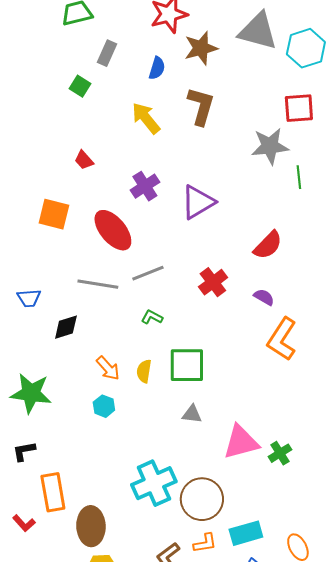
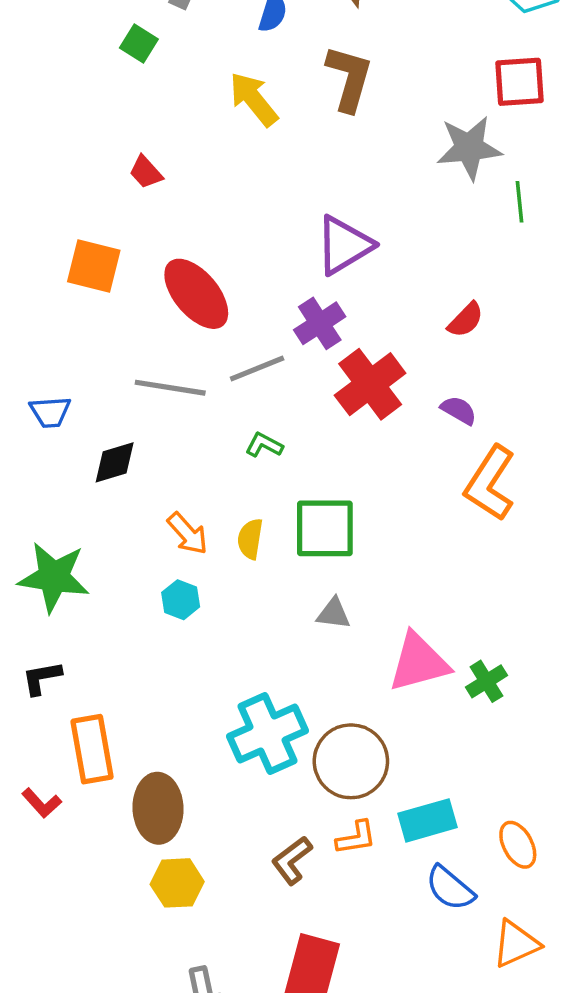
purple cross: (145, 186) -> (320, 323), moved
red semicircle: (268, 245) -> (466, 320), size x0.7
red cross: (213, 282) -> (370, 384), size x1.4

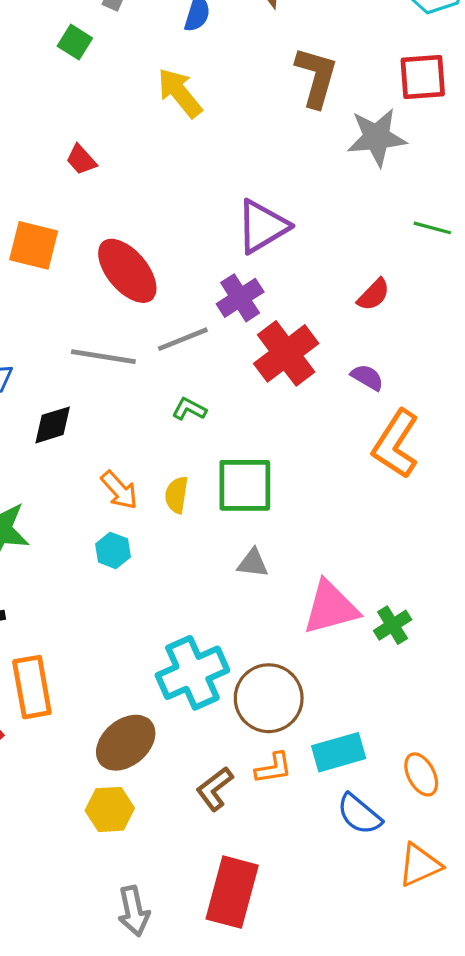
brown L-shape: (349, 78) -> (316, 77), moved
green line: (520, 202) -> (432, 228), moved, turned -69
brown ellipse: (158, 808) -> (126, 743), moved, turned 52

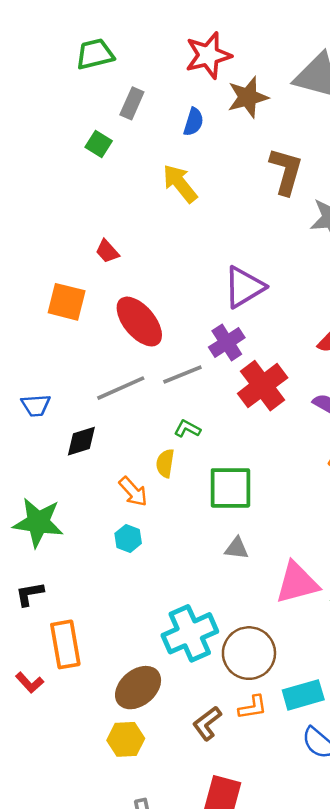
red trapezoid: (81, 160) -> (107, 251), moved
gray line: (103, 357) -> (121, 388), turned -33
yellow semicircle: (177, 495) -> (165, 463), moved

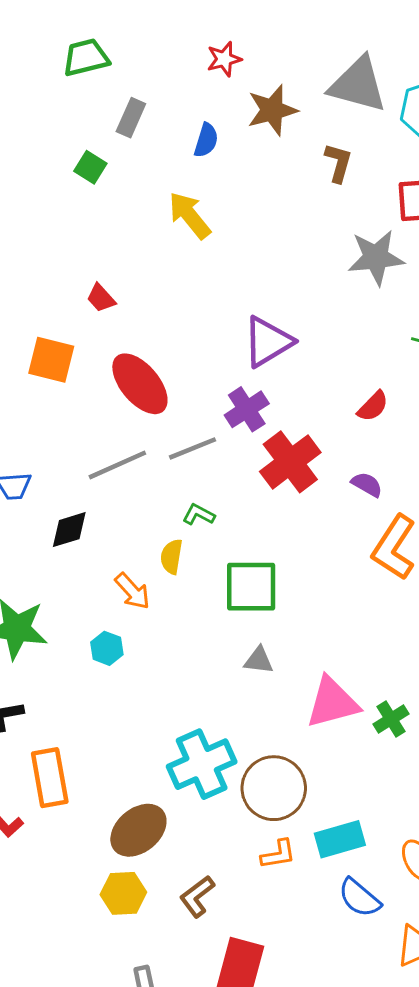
red star: (208, 55) -> (224, 59), size x0.6
brown L-shape: (286, 171) -> (338, 163), moved, size x0.7
cyan hexagon: (128, 538) -> (107, 648), moved
brown L-shape: (207, 723) -> (197, 896), moved

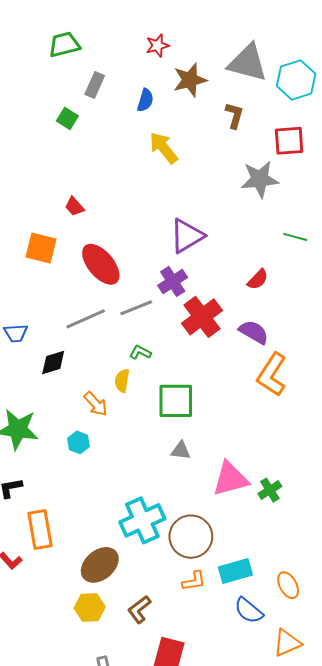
yellow arrow: (190, 215) -> (164, 148), moved
purple semicircle: (367, 484) -> (254, 332), size x1.4

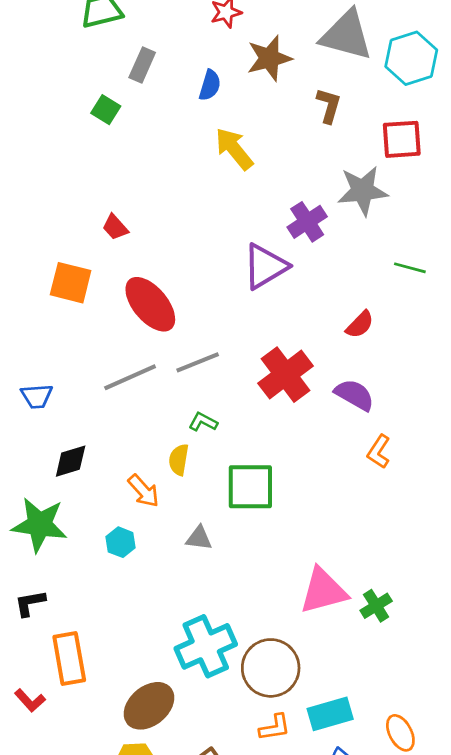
purple cross: (173, 281) -> (307, 222), moved
black diamond: (53, 362) -> (71, 461), moved
orange L-shape: (272, 375) -> (379, 452), size x0.6
gray triangle: (181, 451) -> (199, 538), moved

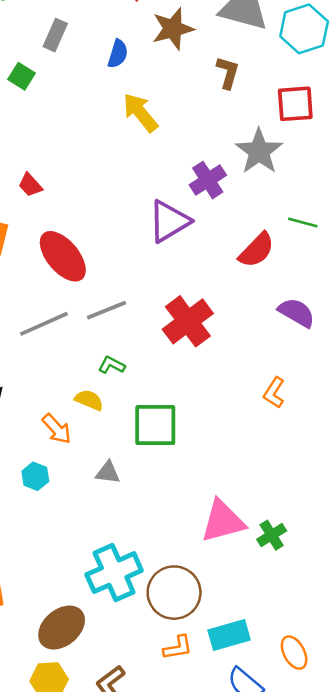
gray star: (363, 191) -> (259, 151), turned -30
red semicircle: (360, 325) -> (257, 250), moved, size x1.4
purple semicircle: (354, 395) -> (297, 313), moved
yellow semicircle: (179, 460) -> (89, 400), turned 104

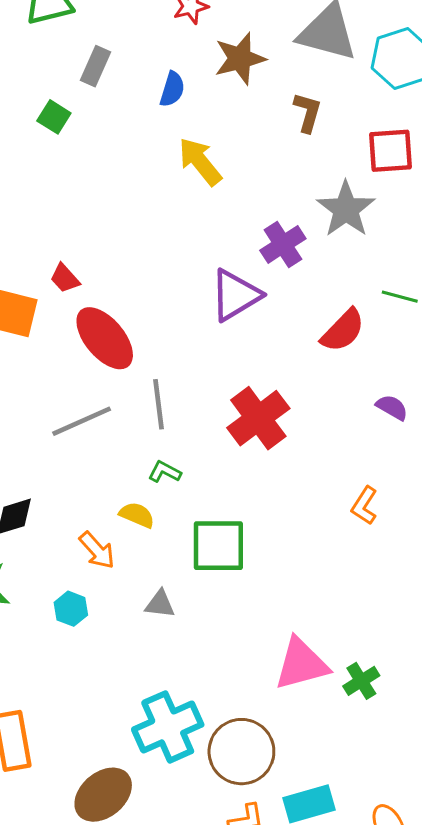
red trapezoid: (30, 185) -> (65, 278), moved
gray line: (107, 310) -> (158, 404), turned -75
purple semicircle: (297, 313) -> (392, 407), size x0.7

